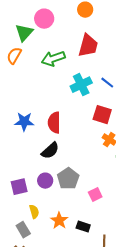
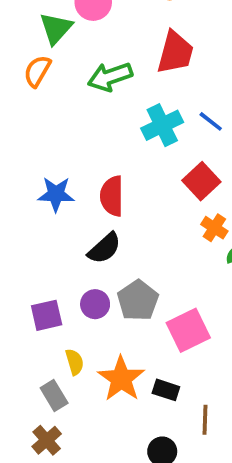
red square: (102, 115) -> (201, 181), turned 30
pink square: (95, 195) -> (188, 330), size x1.6
orange star: (59, 221) -> (121, 379), size x1.4

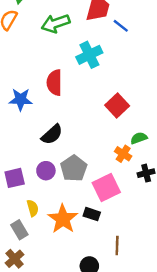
blue line: (211, 121) -> (121, 26), moved
red square: (201, 181) -> (117, 105), moved
red semicircle: (112, 196) -> (54, 83), moved
orange cross: (214, 228) -> (123, 154), moved
black rectangle: (166, 390) -> (92, 214), moved

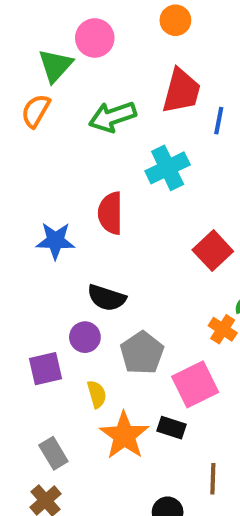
blue line: (121, 26) -> (219, 121), turned 63
black semicircle: (52, 134) -> (107, 298), turned 60
purple circle: (46, 171) -> (85, 337), moved
yellow semicircle: (33, 208) -> (97, 394), moved

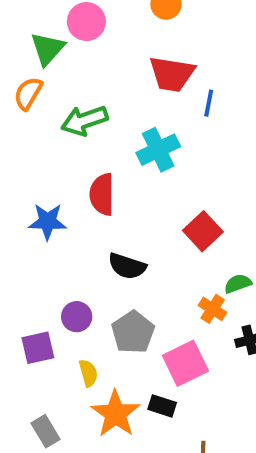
red trapezoid: (181, 91) -> (172, 74), turned 84
green arrow: (112, 117) -> (84, 121), moved
black semicircle: (107, 298) -> (127, 266), moved

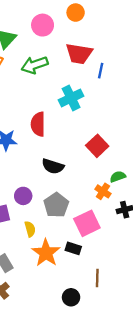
pink circle: (86, 22) -> (43, 25), moved
green arrow: (84, 121) -> (35, 65), moved

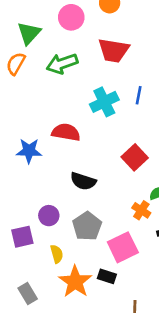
blue line: (101, 71) -> (139, 95), moved
red semicircle: (38, 124) -> (66, 132), turned 100

